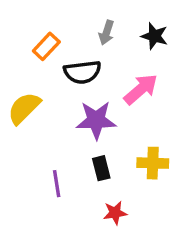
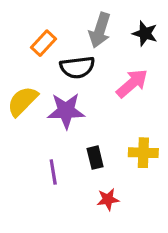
gray arrow: (106, 33) -> (100, 30), size x1.5
purple star: (96, 120) -> (66, 111), moved

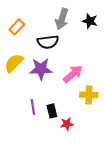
orange rectangle: (43, 43) -> (17, 27), moved
pink arrow: (132, 83) -> (73, 74), moved
black rectangle: (95, 158) -> (52, 111), moved

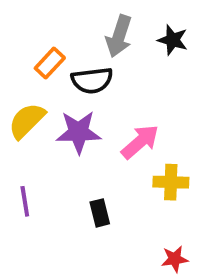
orange rectangle: (17, 27) -> (50, 63), moved
purple line: (33, 107) -> (25, 201), moved
red star: (67, 124) -> (175, 259), moved

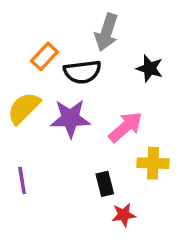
black star: (173, 40) -> (150, 68), moved
black rectangle: (100, 213) -> (105, 184), moved
red star: (175, 259) -> (124, 215), moved

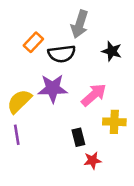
yellow semicircle: (24, 108) -> (19, 101), moved

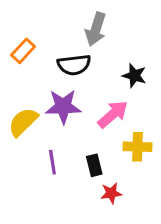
orange rectangle: (33, 42) -> (23, 51), moved
black star: (112, 51) -> (134, 76), moved
purple line: (17, 135) -> (52, 162), moved

